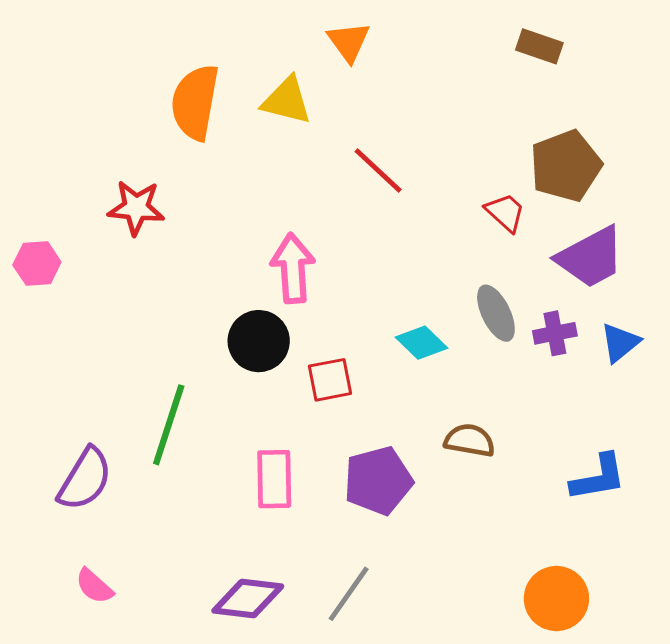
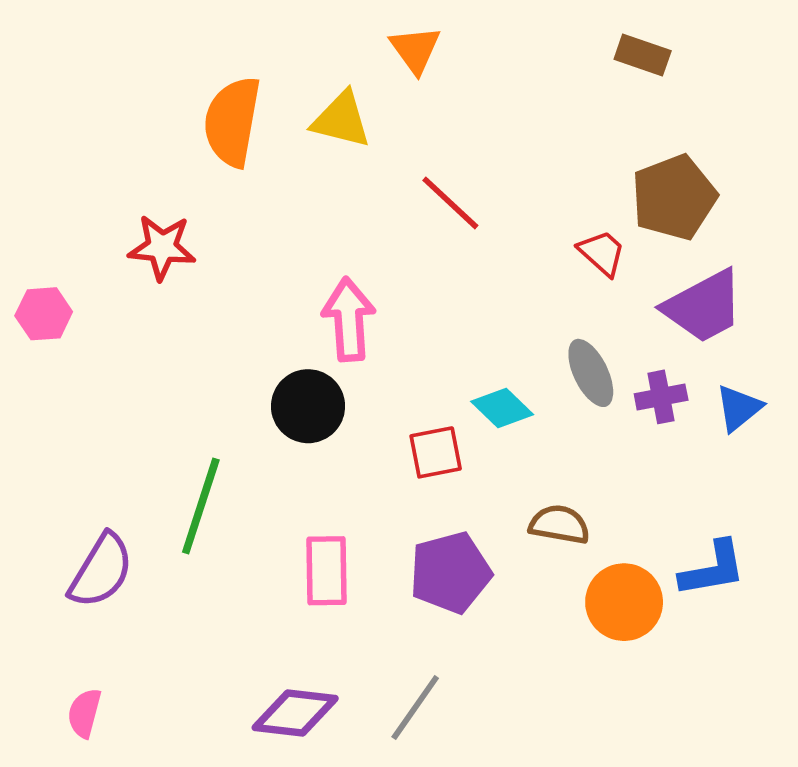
red square: (330, 380) -> (436, 452), moved
pink semicircle: (94, 586) -> (84, 713), moved, turned 63
orange circle: (556, 599) -> (624, 602), moved

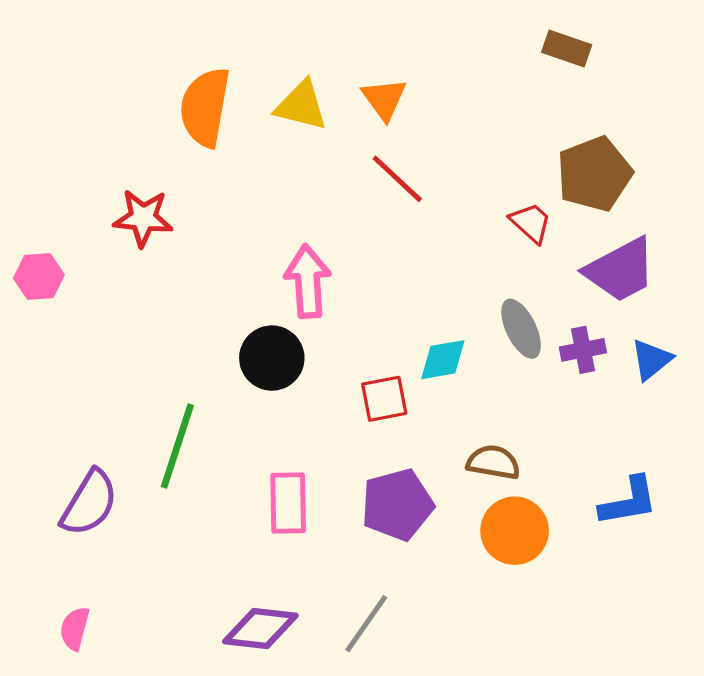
orange triangle: (415, 50) -> (384, 99), moved
cyan diamond: (502, 408) -> (443, 360), turned -54
orange circle: (624, 602) -> (515, 531), moved

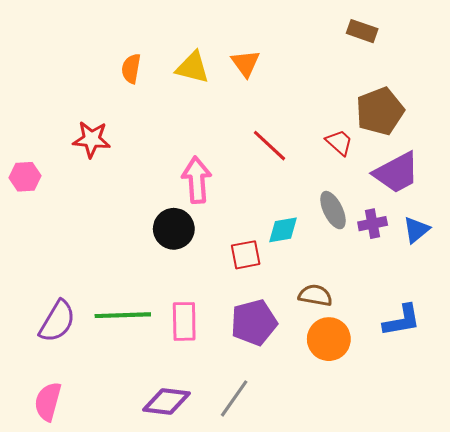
orange semicircle: (205, 107) -> (131, 69), size x0.6
red line: (397, 179) -> (270, 146), moved
green line: (177, 446) -> (123, 315), moved, turned 70
pink semicircle: (75, 628) -> (48, 402), size x1.4

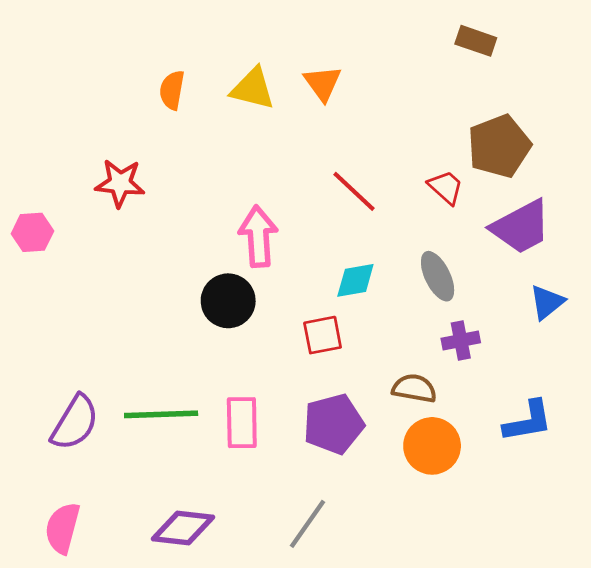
purple cross: (373, 224) -> (461, 341), moved
cyan diamond: (283, 230) -> (355, 280), moved
purple diamond: (166, 402) -> (183, 528), moved

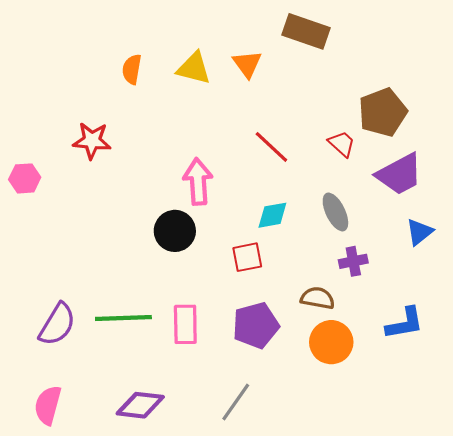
brown rectangle: (476, 41) -> (306, 31), moved, size x1.5

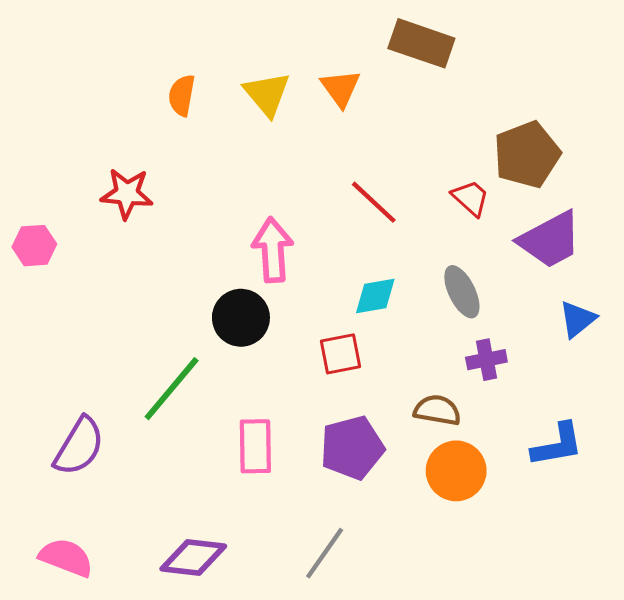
yellow triangle: (194, 68) -> (267, 94), turned 36
green line: (123, 318) -> (172, 389), moved, turned -48
pink semicircle: (48, 405) -> (66, 558), turned 96

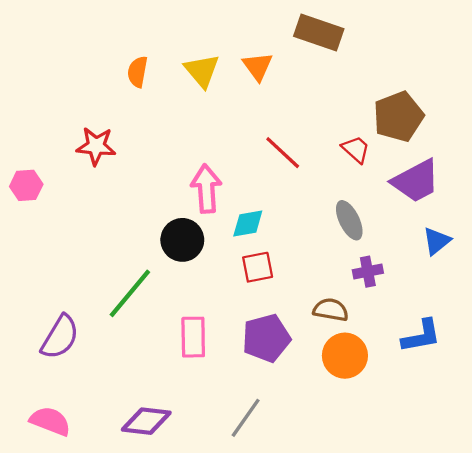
cyan diamond: (375, 296) -> (248, 224), moved

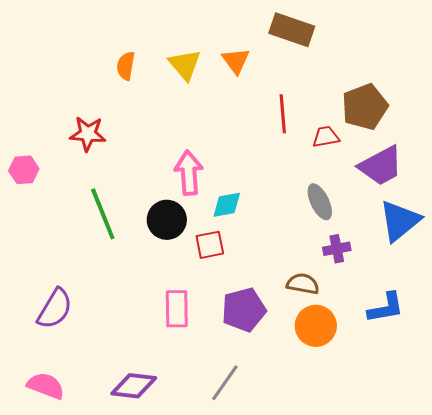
red trapezoid: (356, 149) -> (326, 137), turned -52
red line: (283, 153) -> (283, 114), moved, turned 42
blue triangle: (437, 241) -> (400, 221), size x1.6
red square: (258, 267) -> (210, 245), moved
green line: (130, 293) -> (103, 214), moved, turned -62

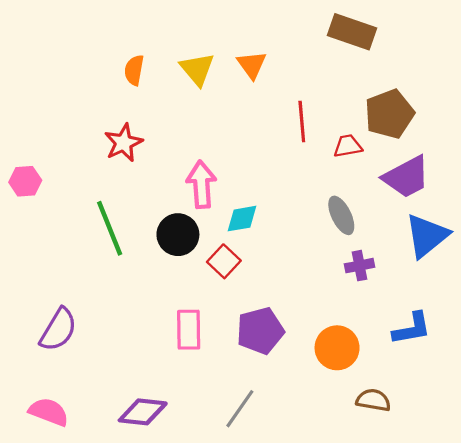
brown rectangle: (292, 30) -> (352, 32), moved
red star: (88, 134) -> (123, 143), moved, turned -30
red square: (210, 245) -> (224, 261), turned -36
brown semicircle: (303, 284) -> (373, 400), moved

